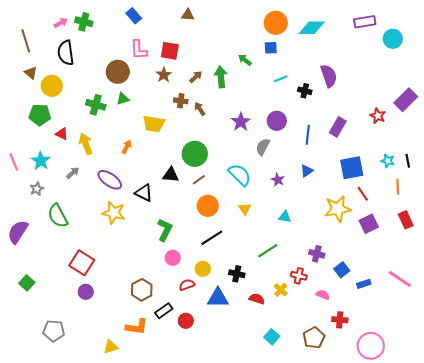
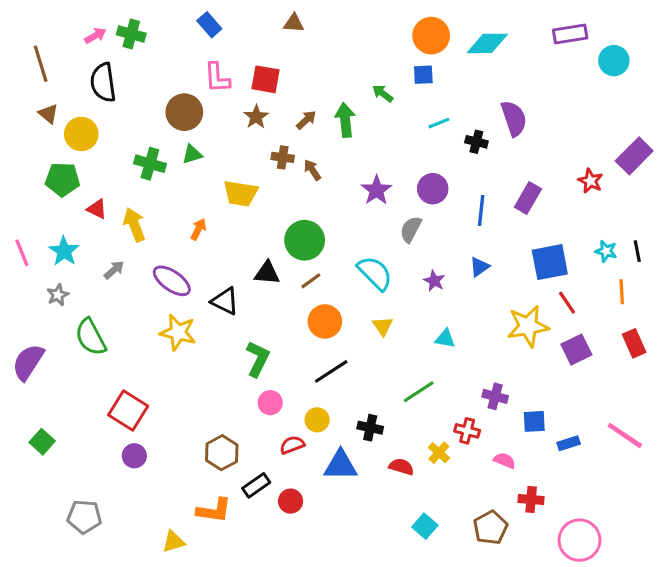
blue square: (342, 270) -> (534, 421), turned 35

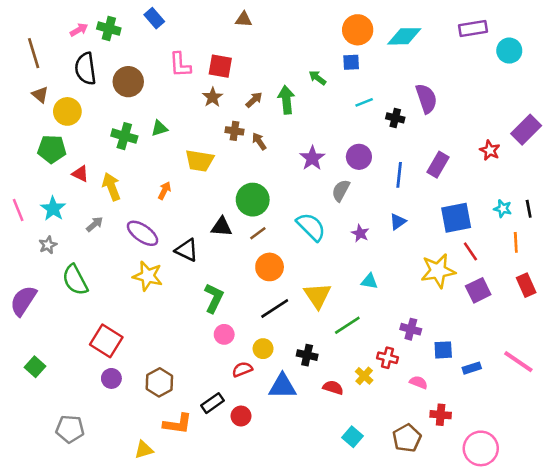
blue rectangle: (209, 25) -> (154, 18), moved
brown circle: (184, 112) -> (128, 82), moved
yellow triangle: (383, 326) -> (317, 295), moved, size x1.6
brown hexagon: (222, 453) -> (159, 382), moved

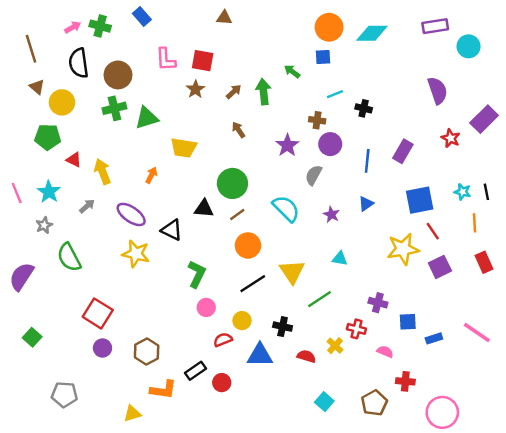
purple semicircle: (426, 98) -> (438, 90), moved
green triangle: (159, 128) -> (147, 118), size x1.5
brown cross: (235, 131) -> (317, 120), moved
green cross: (124, 136) -> (114, 108), moved, turned -30

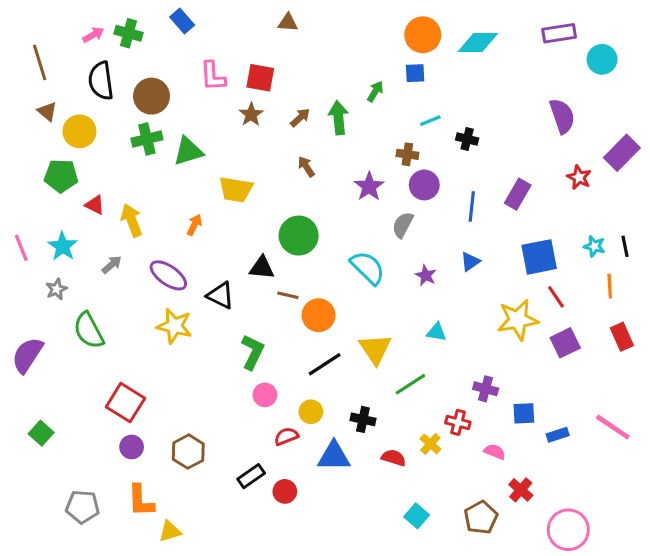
green arrow: (292, 71) -> (375, 92), turned 84
brown line: (237, 214) -> (288, 295), moved, turned 49
red cross: (405, 381) -> (521, 490), turned 36
orange L-shape: (163, 390) -> (141, 501), moved, turned 80

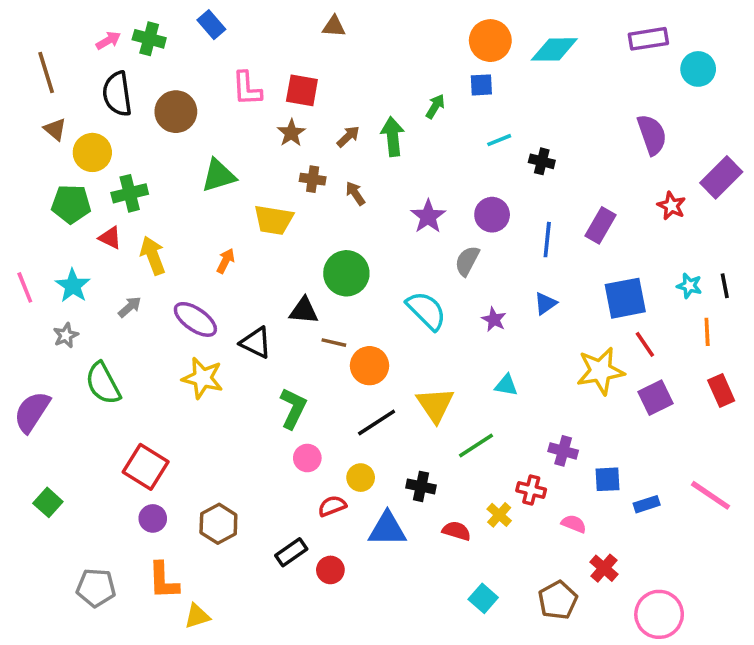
green cross: (147, 139) -> (130, 193), moved
brown cross: (407, 154) -> (313, 179), moved

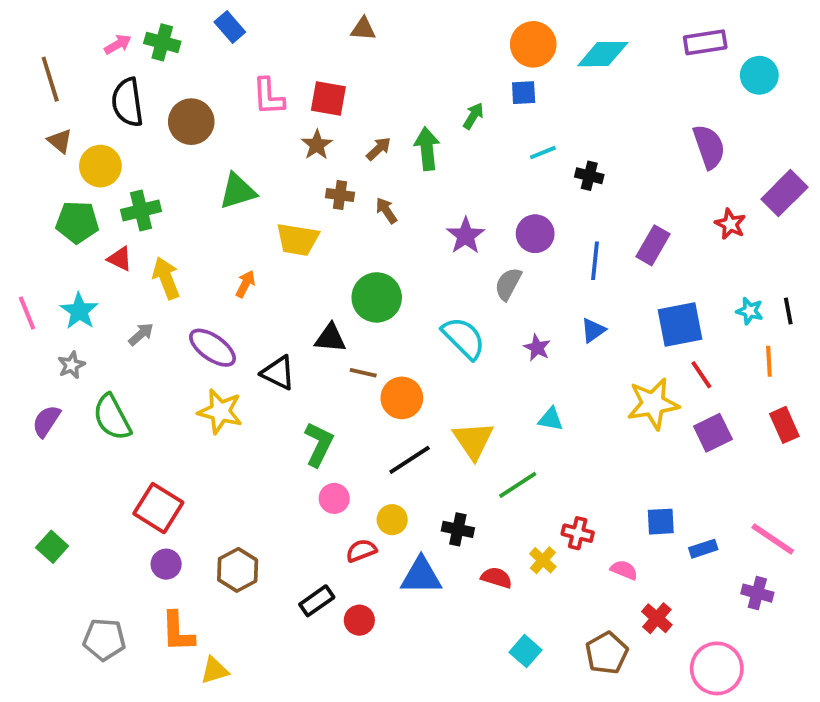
purple semicircle: (32, 412) -> (46, 421), moved, size x0.7
purple cross: (563, 451) -> (757, 593), moved

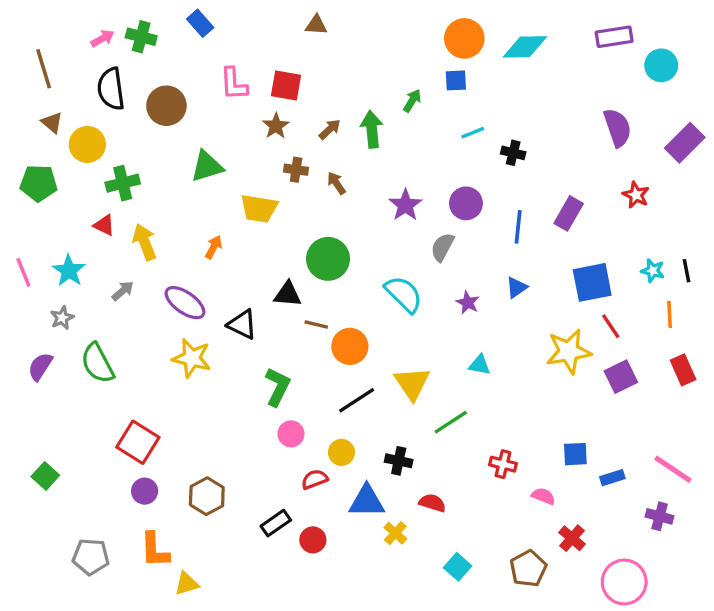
purple rectangle: (784, 193) -> (685, 143), moved
green pentagon: (77, 222) -> (39, 183), moved
yellow cross: (543, 560) -> (395, 533), moved

